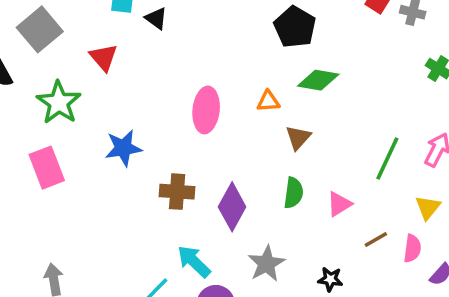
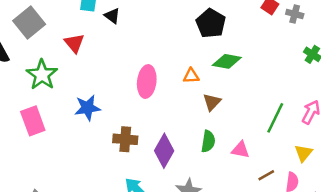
pink triangle: (339, 204) -> (240, 150), turned 42

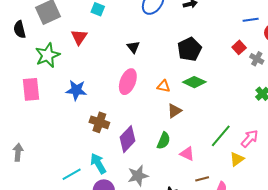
black triangle: (112, 16) -> (133, 47), moved
yellow triangle: (304, 153) -> (237, 159), moved

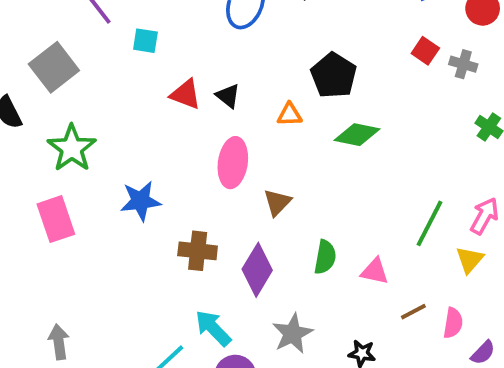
red triangle: (79, 37) -> (186, 94), moved, turned -30
orange triangle: (164, 86) -> (290, 115), moved
brown triangle: (174, 111) -> (277, 202), moved

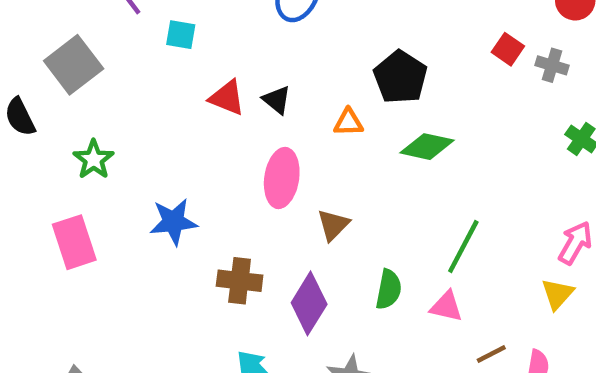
green star: (72, 148) -> (94, 160), size x0.7
green line: (429, 223) -> (463, 247), moved

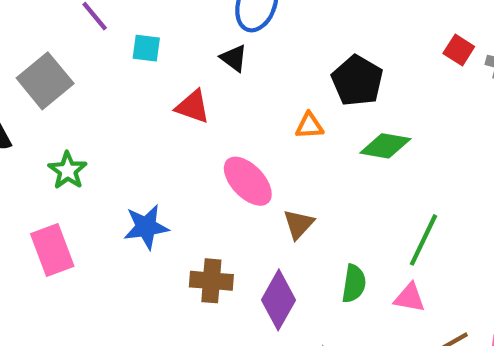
black triangle: (277, 100) -> (234, 58), moved
pink ellipse: (282, 178) -> (248, 181), turned -50

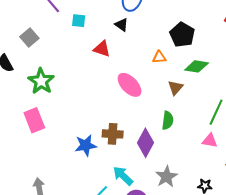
gray square: (45, 81) -> (29, 37), size x0.7
green star: (68, 170) -> (41, 81), size x1.4
brown triangle: (299, 224) -> (175, 88), moved
blue star: (146, 227) -> (86, 145), moved
green semicircle: (354, 284) -> (168, 120), moved

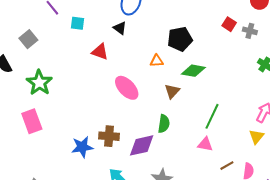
black pentagon: (182, 35) -> (180, 39), turned 30
purple diamond: (146, 143) -> (142, 145), turned 48

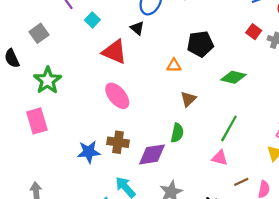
cyan square: (77, 23) -> (92, 20), turned 32
red triangle: (100, 52) -> (114, 52), size x1.4
green diamond: (193, 71) -> (233, 77), moved
pink ellipse: (127, 88) -> (117, 96), moved

